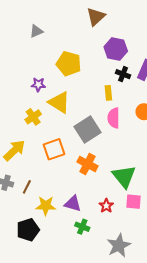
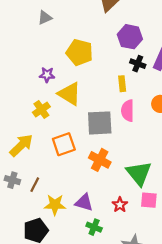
gray square: (87, 129) -> (100, 123), turned 30

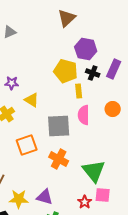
yellow pentagon: (80, 52) -> (66, 71), moved
yellow triangle: (69, 94) -> (32, 100), size x0.7
red star: (120, 205) -> (85, 202), moved

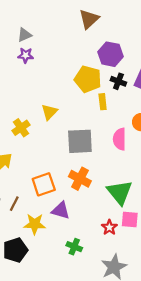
purple star: (12, 83) -> (26, 55), moved
yellow triangle: (32, 100) -> (49, 112), turned 42
pink semicircle: (84, 115) -> (120, 139), moved
orange square: (27, 145) -> (44, 184), moved
purple triangle: (45, 197) -> (61, 210), moved

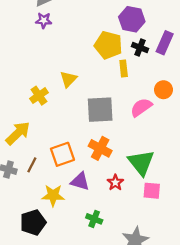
pink semicircle: (120, 139) -> (141, 107), turned 55
brown line: (14, 204) -> (32, 165), moved
red star: (109, 227) -> (115, 182), moved

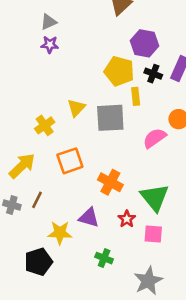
gray square: (100, 110) -> (110, 118), moved
orange square: (62, 154) -> (70, 161), moved
pink square: (152, 191) -> (153, 234), moved

